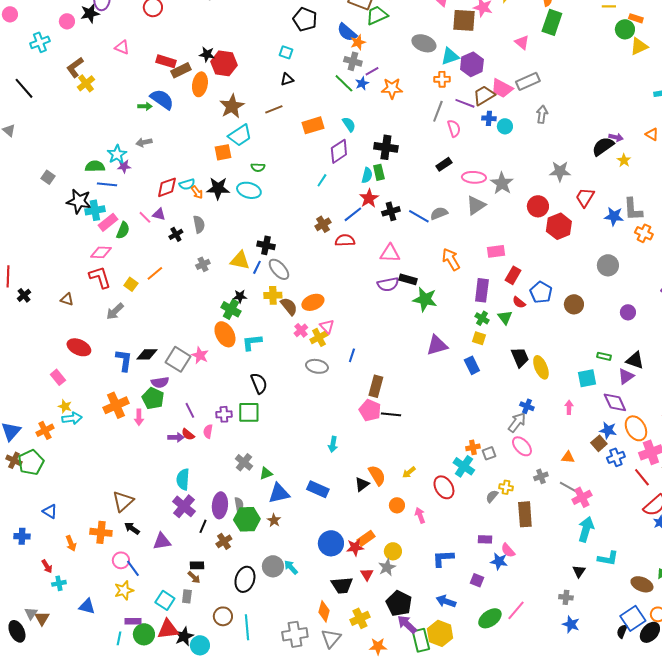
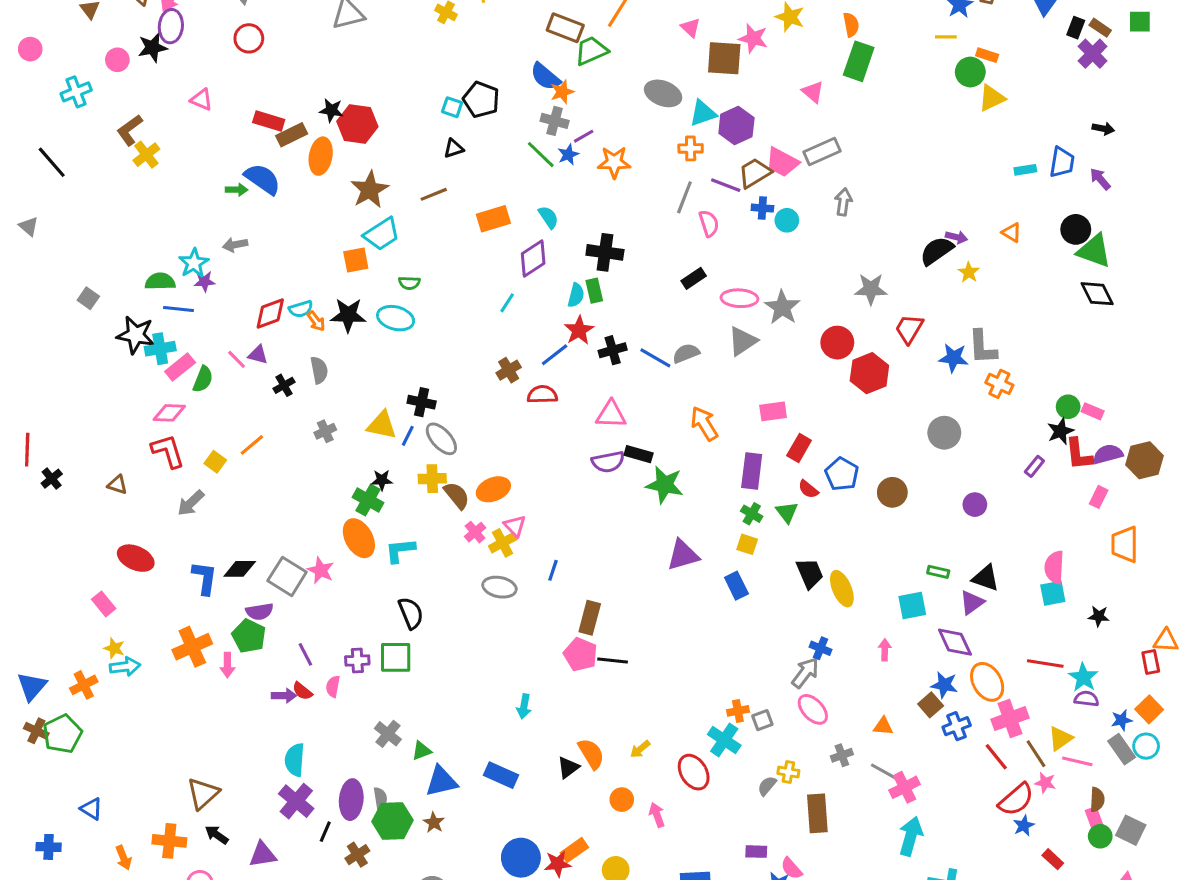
black pentagon: (305, 19) -> (481, 100), moved

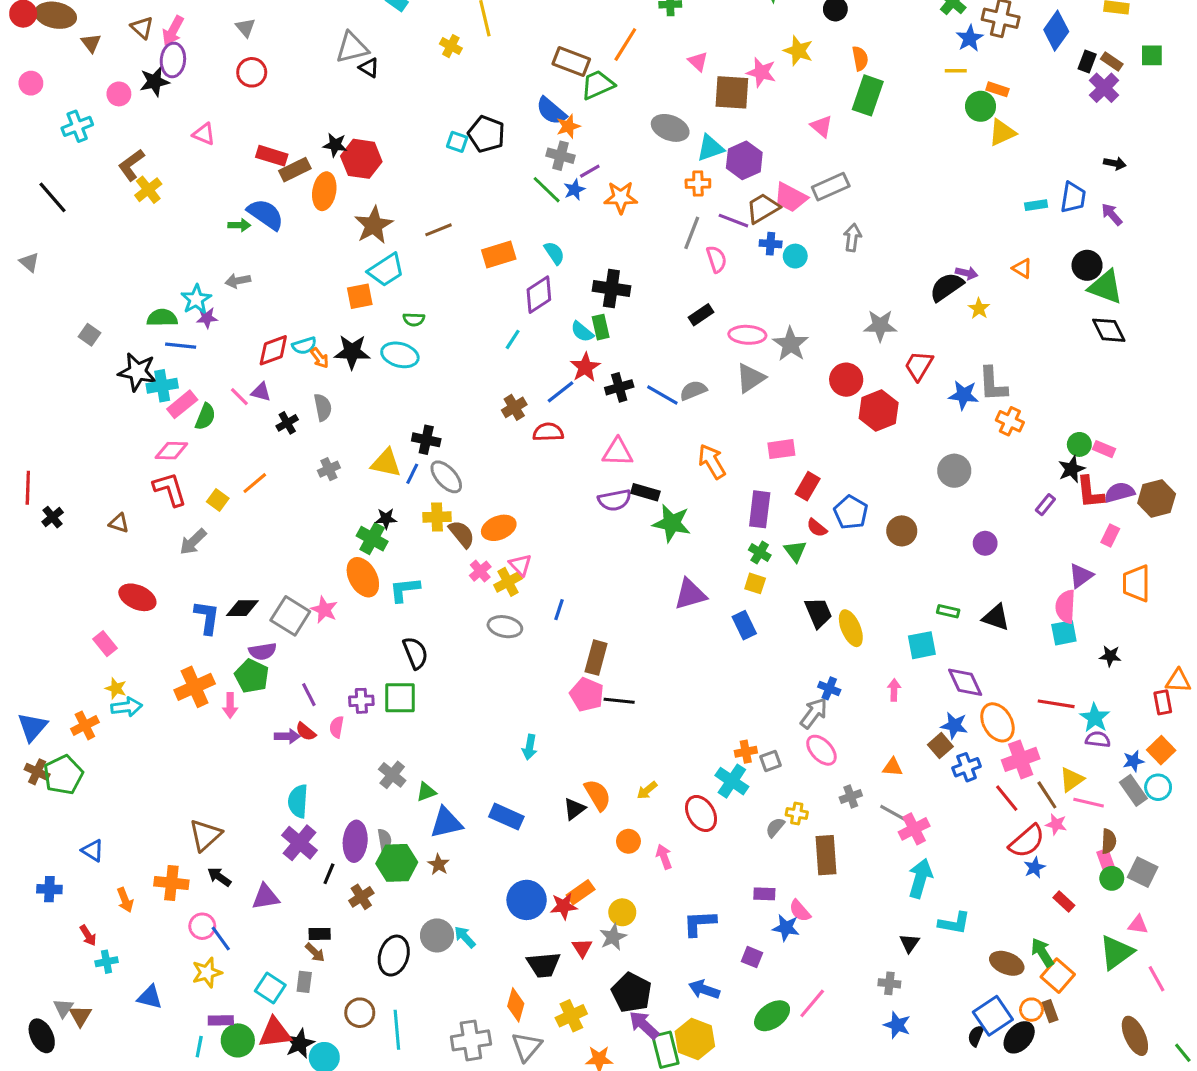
black triangle: (454, 148) -> (369, 68), moved, turned 50
cyan semicircle: (576, 295) -> (582, 332), turned 115
purple triangle: (972, 602) -> (1081, 576), moved

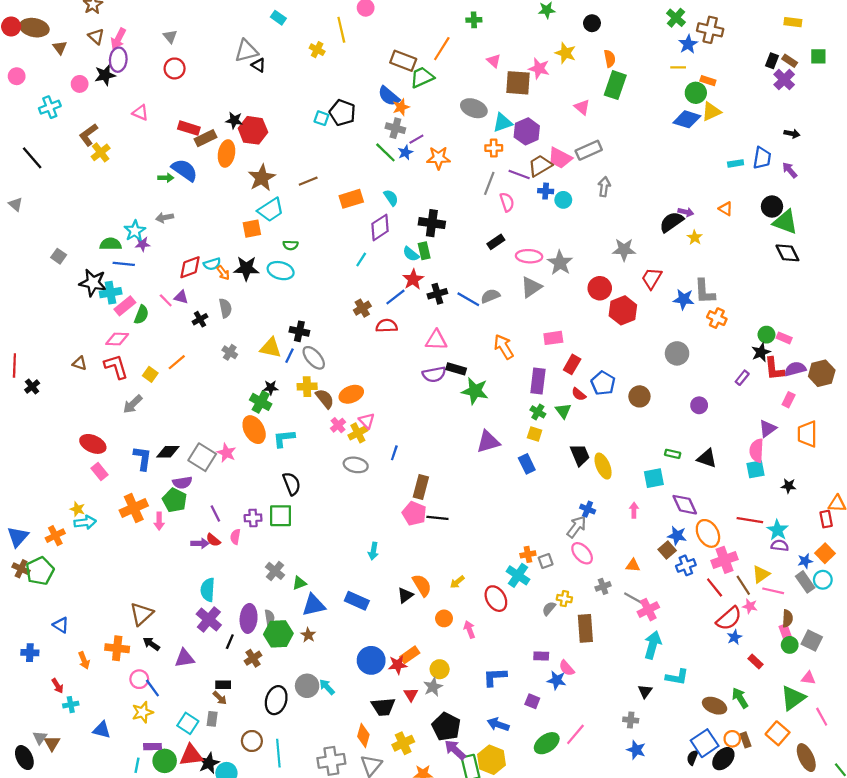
blue diamond: (1056, 31) -> (687, 119), moved, turned 72
gray cross: (329, 469) -> (230, 352), turned -32
brown triangle: (119, 523) -> (80, 363), moved
pink rectangle: (105, 644) -> (99, 472), moved
orange square: (1058, 976) -> (778, 733), moved

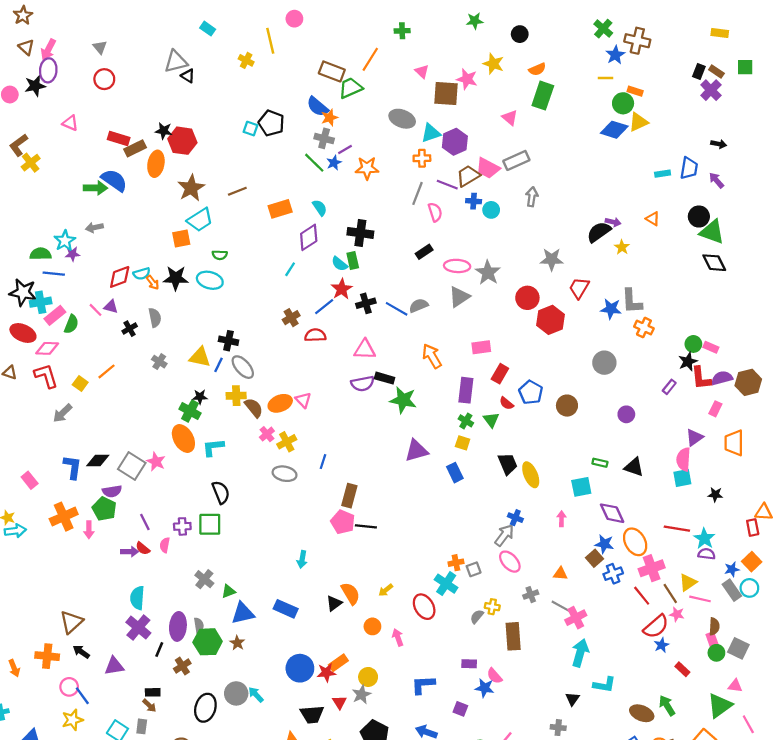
orange semicircle: (610, 59) -> (537, 69), turned 77
green arrow: (166, 178) -> (96, 188), size x1.5
pink triangle: (367, 421) -> (303, 400), moved
red ellipse: (93, 444) -> (23, 333), moved

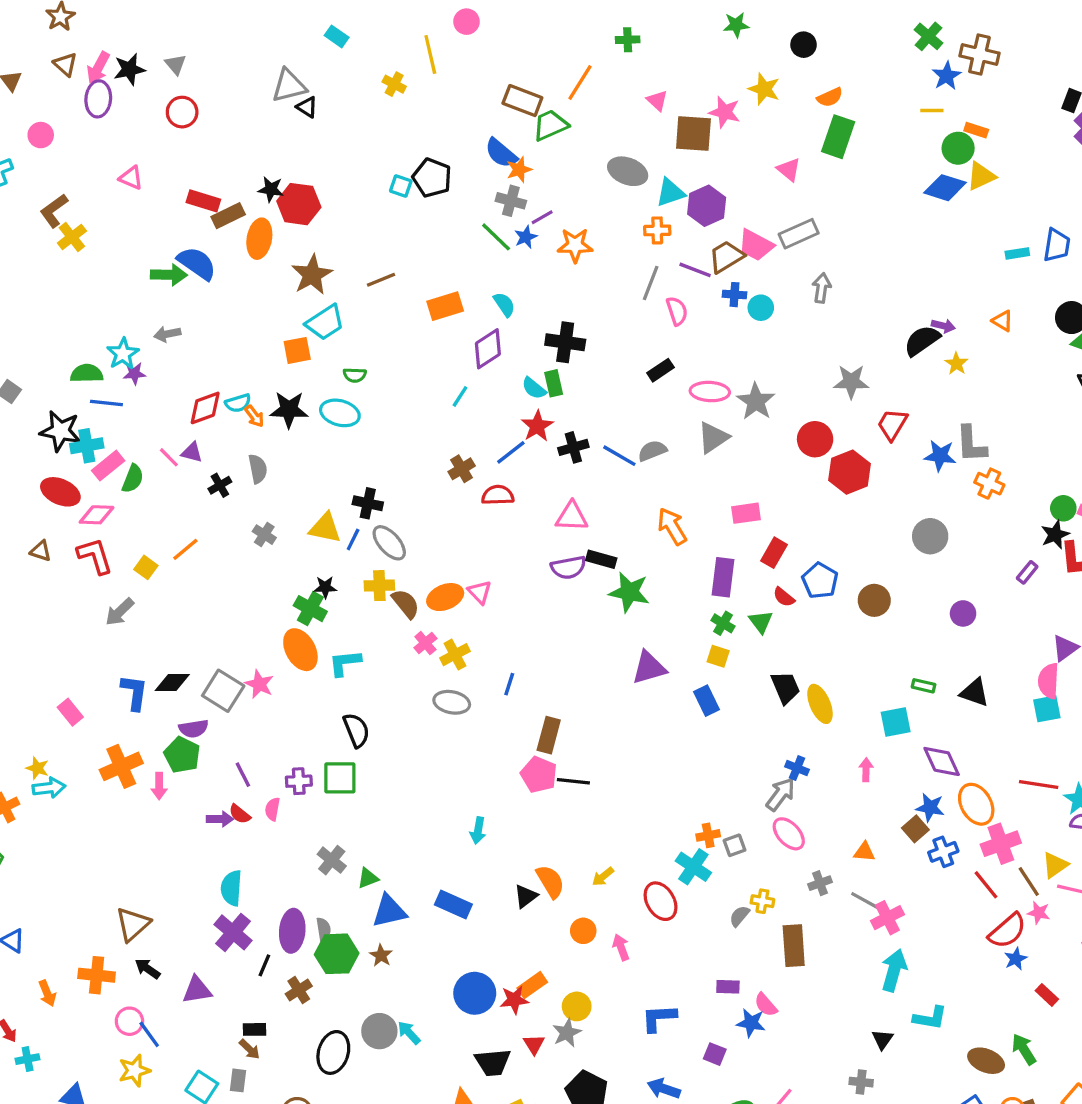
black star: (35, 86) -> (129, 69), moved

